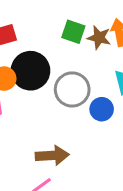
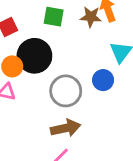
green square: (73, 32) -> (54, 17), moved
gray circle: (72, 89) -> (66, 91), moved

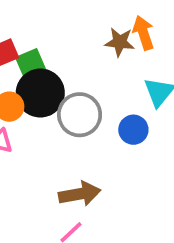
green square: (54, 17) -> (31, 64), moved, turned -35
gray circle: (66, 91) -> (80, 115), moved

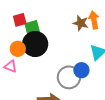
gray circle: (80, 115) -> (69, 77), moved

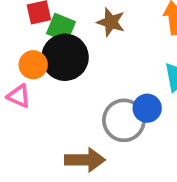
brown star: (81, 23) -> (111, 22), moved
green square: (32, 28) -> (61, 28), turned 35

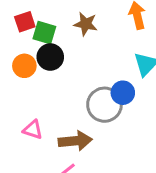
black circle: (65, 57) -> (50, 57), size x0.7
pink triangle: (19, 96) -> (33, 130), moved

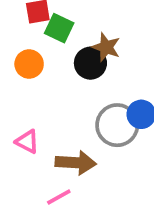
brown star: (86, 24) -> (106, 47), moved
black circle: (50, 57) -> (90, 63), moved

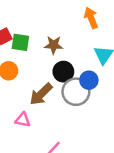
black circle: (90, 63) -> (63, 72), moved
brown arrow: (76, 163) -> (41, 94), moved, turned 150

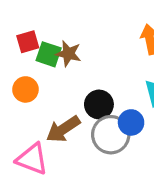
brown star: (54, 45) -> (68, 54), moved
pink triangle: (23, 120) -> (32, 159), size x1.5

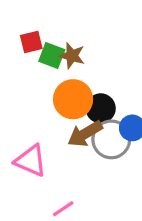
orange circle: (26, 89) -> (73, 99), moved, size x1.5
brown arrow: (63, 129) -> (85, 134), moved

